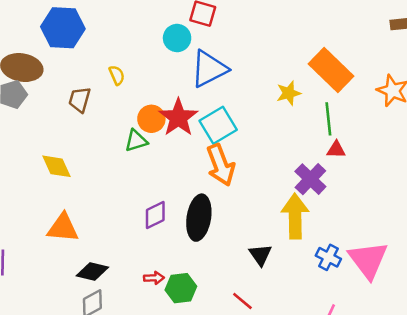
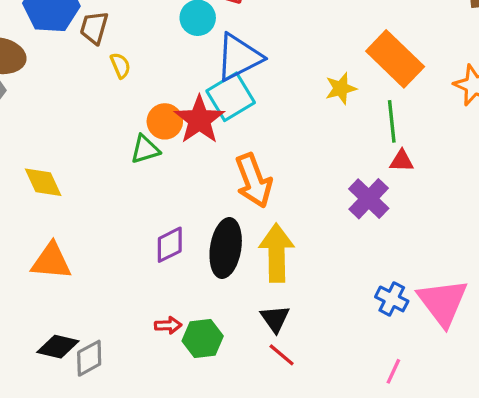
brown trapezoid: (80, 100) -> (94, 28), moved
cyan square: (218, 125) -> (231, 97), moved
yellow arrow: (295, 216) -> (277, 253), moved
black triangle: (260, 255) -> (275, 319), moved
black diamond: (92, 271) -> (58, 347), moved

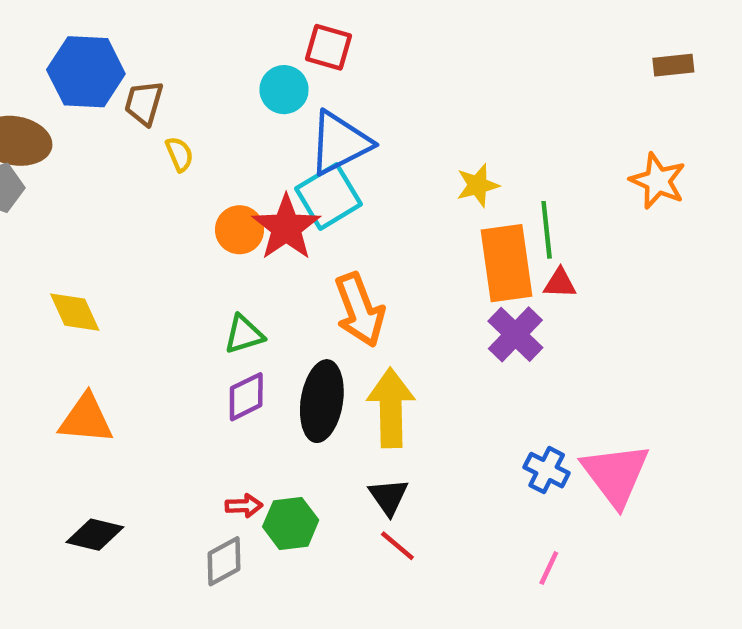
orange rectangle: (395, 59) -> (507, 263), moved, turned 38
green triangle: (145, 149) -> (244, 334), moved
gray diamond: (89, 358) -> (224, 561), moved

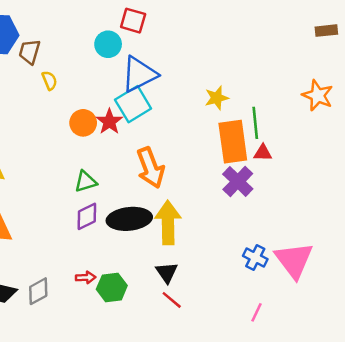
red star: (286, 228) -> (109, 122), size x0.7
black ellipse: (322, 401) -> (129, 219), turned 75
gray diamond: (224, 561) -> (38, 291), moved

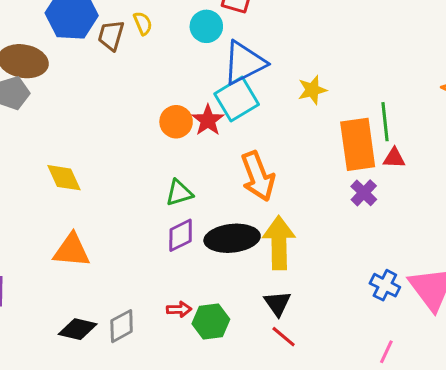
yellow semicircle: (49, 80) -> (143, 23), moved
yellow star: (217, 98) -> (312, 90), moved
purple cross: (238, 181) -> (364, 193), size x0.7

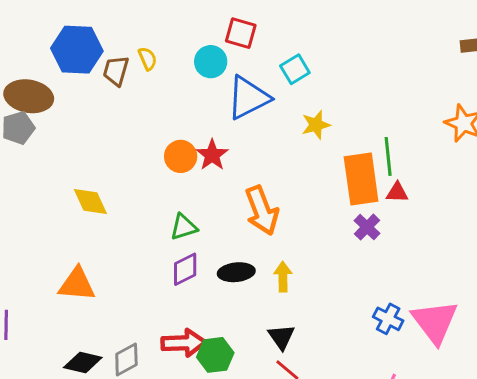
cyan square: (237, 99) -> (295, 69), moved, size x0.7
yellow diamond: (64, 178) -> (90, 202), moved
black ellipse: (232, 238) -> (236, 272), size x0.7
yellow arrow: (279, 243) -> (283, 277), size x0.6
red arrow: (179, 309) -> (184, 343), size x1.8

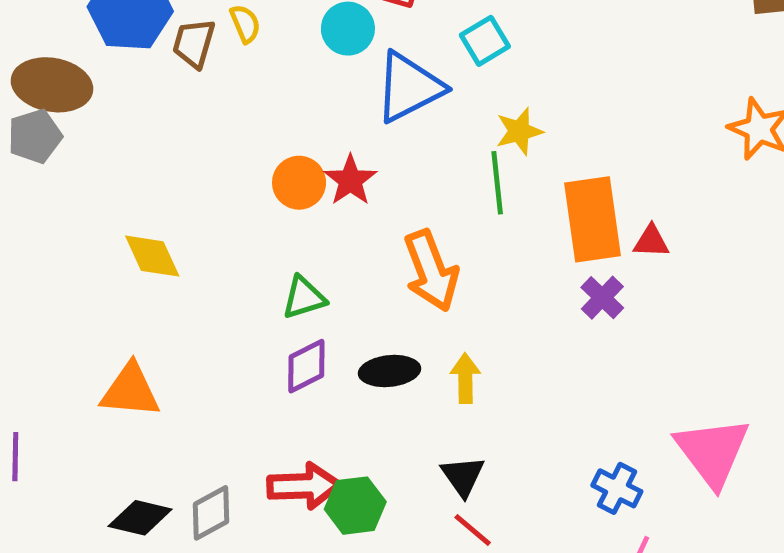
green line: (388, 156) -> (497, 183), moved
blue cross: (388, 319) -> (617, 488), moved

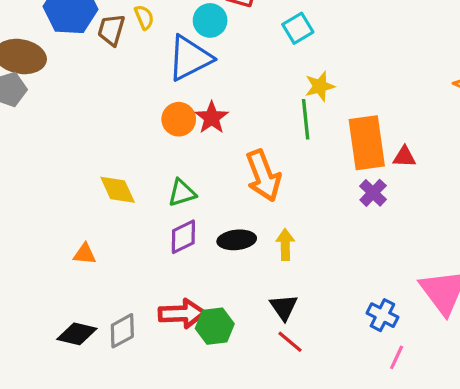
blue triangle: (409, 87) -> (190, 58), moved
yellow diamond: (152, 256) -> (118, 190), moved
orange triangle: (130, 391) -> (85, 254), moved, size x0.6

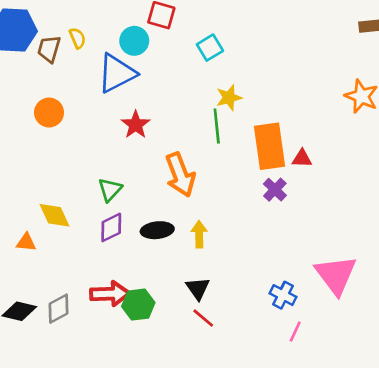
orange circle: (179, 119) -> (49, 113), moved
yellow diamond: (118, 190) -> (54, 215), moved
green triangle: (182, 193) -> (110, 190), turned -30

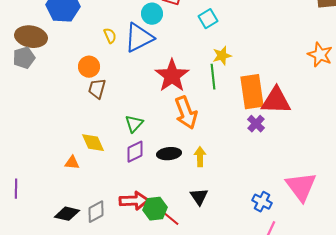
yellow semicircle: (77, 38) -> (110, 36), moved
brown trapezoid: (49, 49) -> (97, 89), moved
red star: (136, 125) -> (172, 76), moved, size x1.6
red triangle: (302, 158) -> (276, 101), size x2.0
red line: (203, 318) -> (171, 219), moved

